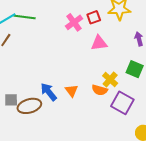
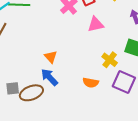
orange semicircle: (100, 90) -> (91, 83), moved
orange triangle: (72, 91) -> (51, 57), moved

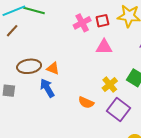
orange triangle: (51, 57) -> (53, 68), turned -40
brown ellipse: (31, 93) -> (29, 66), moved

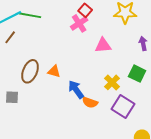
red square: (102, 21) -> (85, 10), moved, turned -32
brown ellipse: (29, 66) -> (30, 71), turned -55
blue arrow: (47, 88) -> (76, 89), moved

